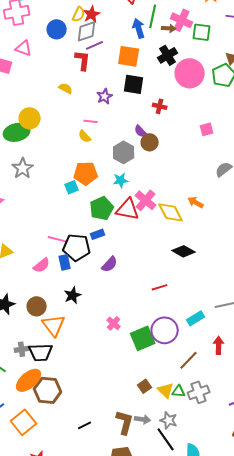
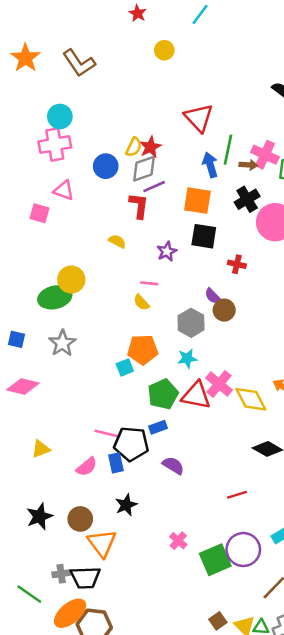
purple semicircle: (110, 264) -> (173, 465), turned -102

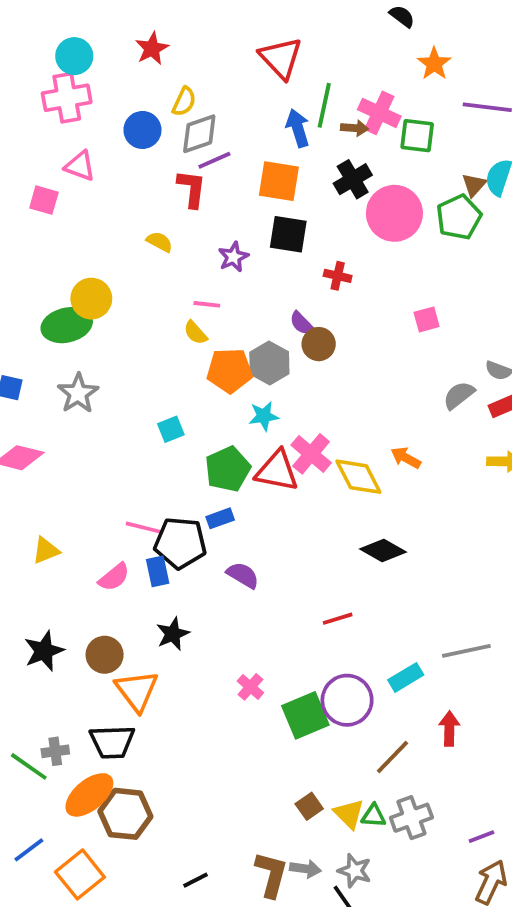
red star: (150, 147) -> (152, 49), moved
orange pentagon: (143, 350) -> (230, 371), moved
gray cross: (61, 574) -> (55, 751), moved

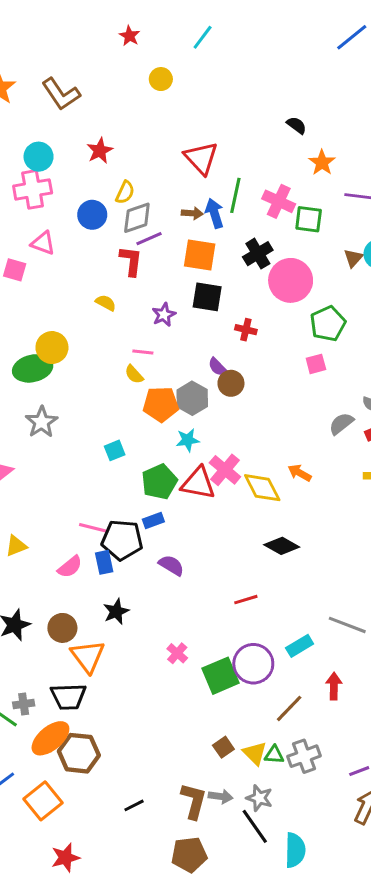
brown arrow: (355, 128) -> (192, 213), moved
green pentagon: (459, 217) -> (328, 324), moved
gray line: (466, 651) -> (347, 625), turned 33

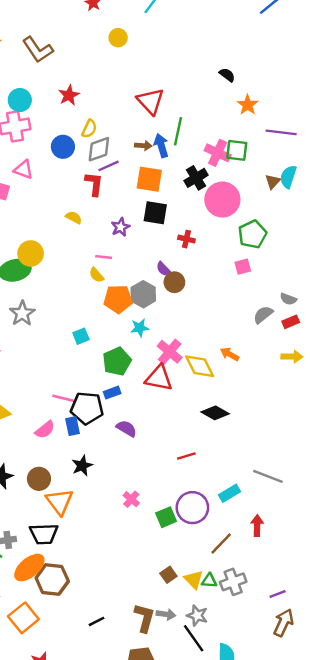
pink cross: (279, 201) -> (218, 153), moved
red triangle: (198, 483) -> (159, 378), moved
green square: (221, 676) -> (166, 517), size x0.7

